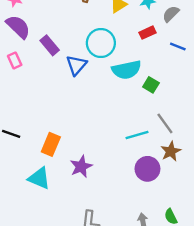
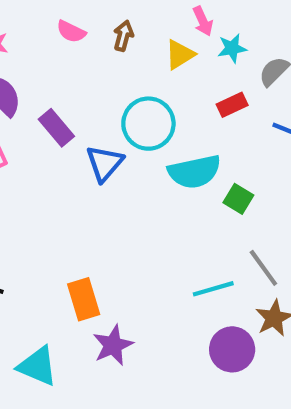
orange rectangle: (51, 144) -> (84, 299), moved, turned -40

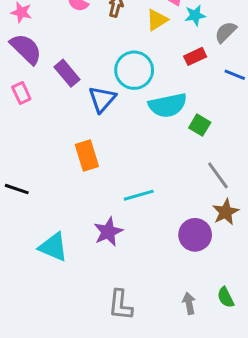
cyan line: (213, 289) -> (139, 195), moved
orange rectangle: (84, 299) -> (87, 156), moved

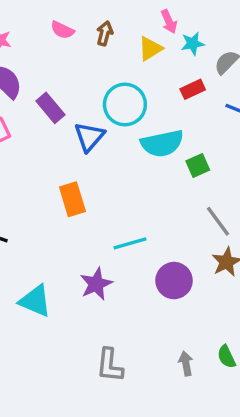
green square: (200, 125) -> (198, 165), turned 35
purple circle: (195, 235) -> (174, 281), moved

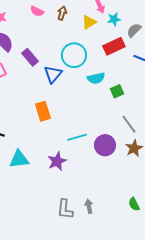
red rectangle: (193, 89) -> (114, 46), size x1.5
cyan semicircle: (162, 143) -> (96, 78), size x0.7
purple circle: (174, 281) -> (105, 145), moved
cyan triangle: (35, 301) -> (19, 159), moved, turned -30
gray arrow: (186, 363) -> (89, 206), moved

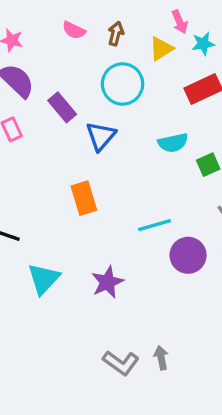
cyan circle: (74, 55) -> (123, 84), moved
cyan line: (77, 137) -> (154, 225), moved
cyan triangle: (19, 159) -> (44, 279), turned -40
gray L-shape: (65, 209) -> (121, 363), turned -60

